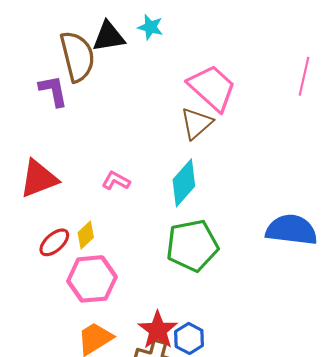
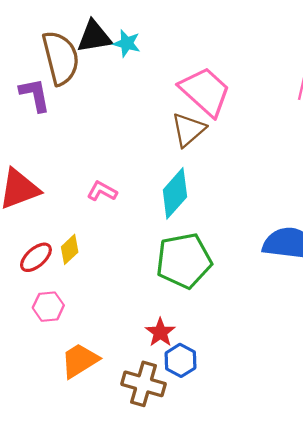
cyan star: (150, 27) -> (127, 43), moved
pink hexagon: (92, 279) -> (48, 307), moved, size x0.6
red star: (158, 330) -> (160, 332), moved, size x0.7

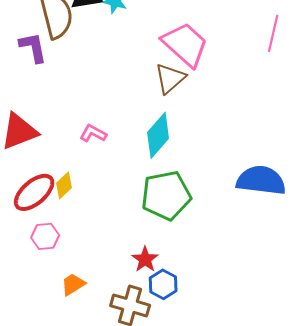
red ellipse: (36, 257) -> (34, 192), size x1.4
orange trapezoid: (80, 360) -> (73, 284), size x0.7

